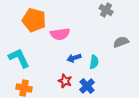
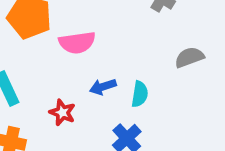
red star: (65, 81) -> (62, 113), moved

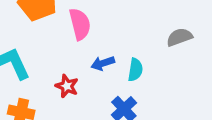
pink semicircle: (77, 43) -> (80, 24), turned -96

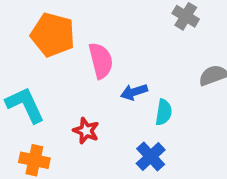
blue arrow: (103, 63) -> (134, 92), moved

